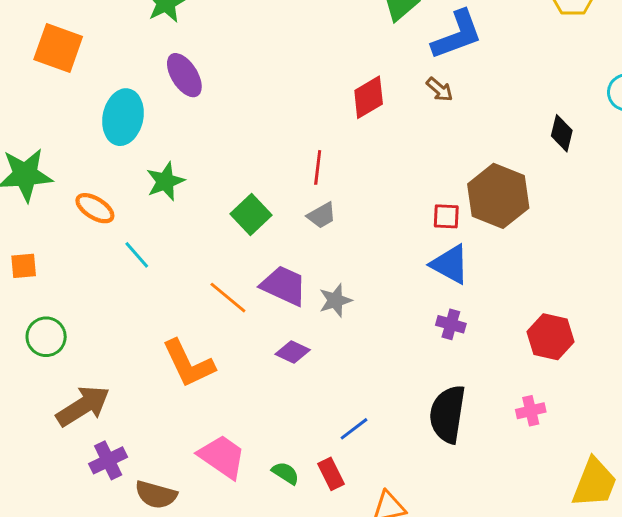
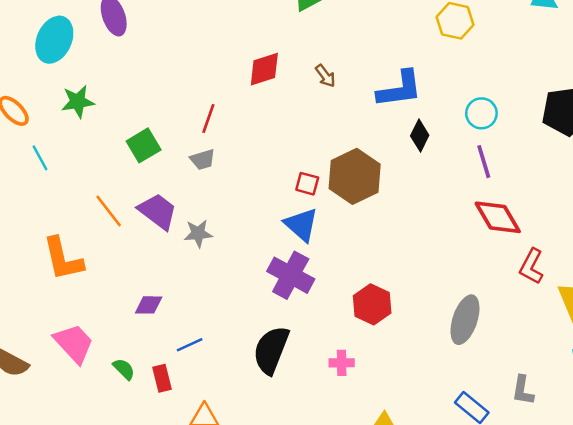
blue L-shape: (457, 35) -> (400, 89), moved
purple cross: (451, 324) -> (291, 275), size x1.8
purple diamond: (293, 352) -> (149, 305), moved, turned -36

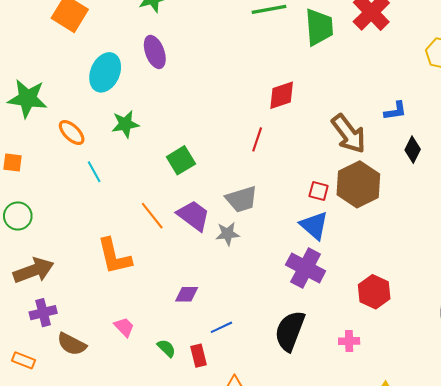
brown arrow: (325, 76) -> (349, 134), moved, size x2.0
blue L-shape: (400, 89) -> (395, 111), size x0.6
red line: (208, 118) -> (257, 139), moved
gray trapezoid: (203, 159) -> (242, 199), moved, size x1.5
pink trapezoid: (74, 343) -> (124, 327), size x0.6

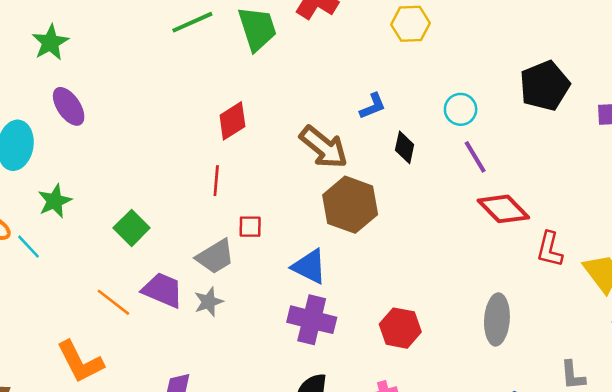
cyan line: (94, 172) -> (29, 247), moved
red square: (319, 191) -> (250, 227), moved

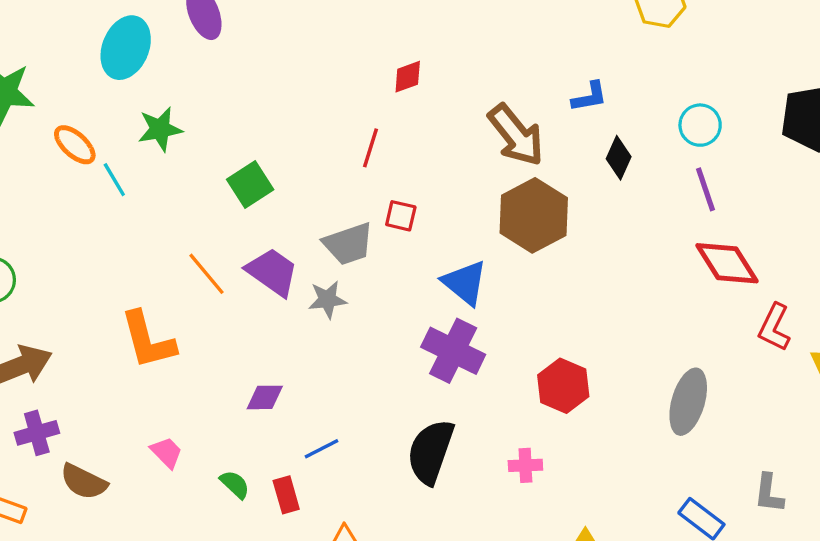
red diamond: (232, 121) -> (408, 77), size x0.7

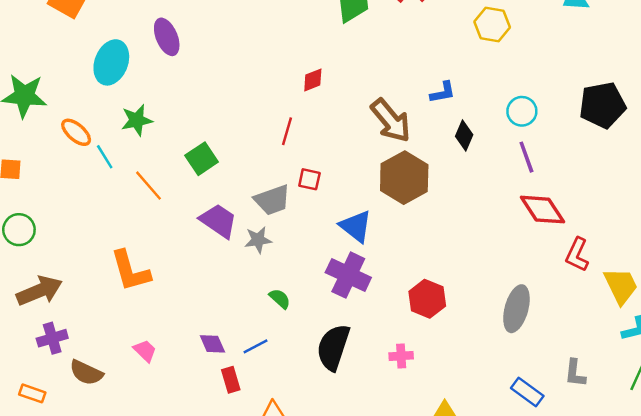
orange line: (207, 274) -> (149, 186), moved
purple diamond: (265, 397) -> (212, 344), moved, turned 68
green semicircle: (235, 484) -> (280, 299), moved

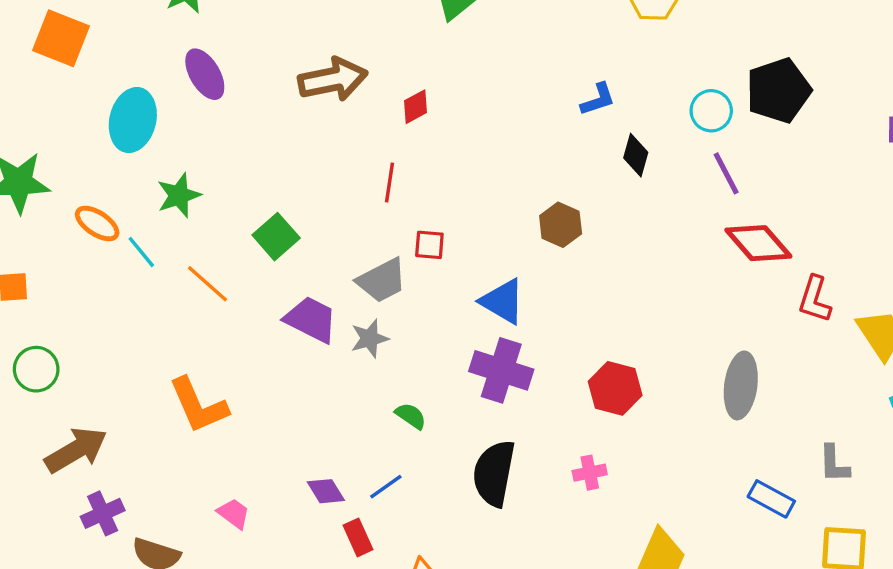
black pentagon: (603, 105) -> (778, 90), moved
brown arrow: (391, 120) -> (333, 79), moved, turned -54
brown hexagon: (404, 178) -> (561, 225), size x0.6

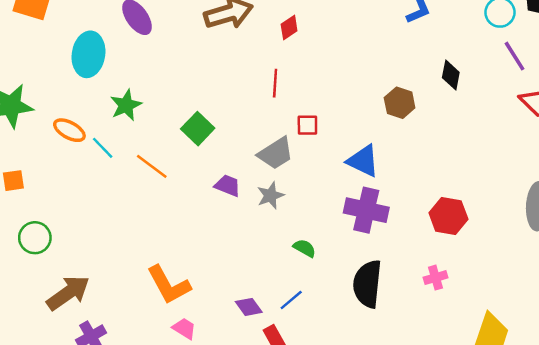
black diamond: (636, 155) -> (451, 75), moved
purple trapezoid: (311, 319) -> (228, 186), size x0.7
orange L-shape: (198, 405) -> (169, 285), moved

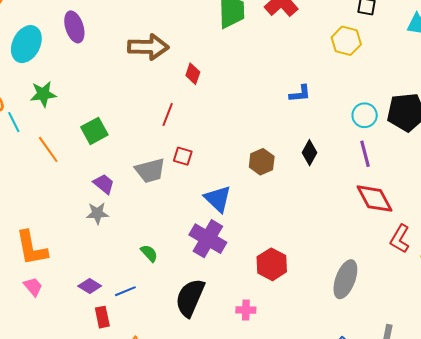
red diamond: (289, 28) -> (193, 74), turned -55
gray star: (270, 195) -> (97, 213), moved
purple diamond: (249, 307) -> (90, 286), turned -40

